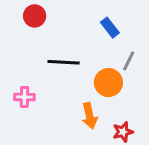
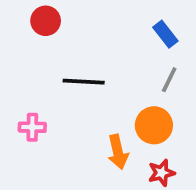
blue rectangle: (110, 28) -> (165, 34), moved
orange circle: (108, 83) -> (154, 125), moved

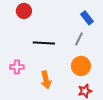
gray line: (169, 80) -> (79, 39), moved
orange arrow: (118, 152) -> (46, 80), moved

